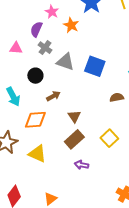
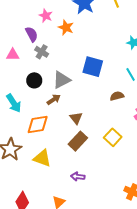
purple semicircle: (36, 29) -> (32, 34), turned 133
gray triangle: (65, 62) -> (62, 80), moved, turned -42
purple arrow: (82, 165) -> (78, 177), moved

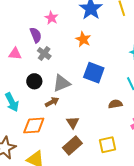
orange star: (66, 27) -> (83, 39), moved
yellow square: (113, 137) -> (108, 145), turned 30

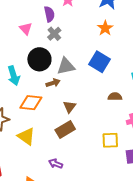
orange star: (83, 39) -> (105, 28), moved
pink triangle: (15, 54) -> (26, 29), turned 32
black circle: (34, 81) -> (39, 59), size x1.5
yellow square: (108, 145) -> (110, 140), moved

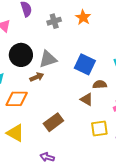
gray cross: (54, 34) -> (54, 21), moved, turned 32
blue square: (100, 62) -> (85, 64), moved
brown triangle: (70, 107) -> (87, 99), moved, turned -32

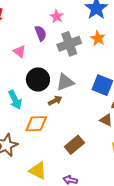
gray cross: (54, 21) -> (69, 44), size x1.6
yellow triangle: (15, 133) -> (38, 171), moved

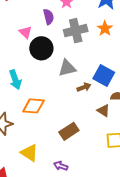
black circle: (38, 79) -> (41, 48), moved
brown arrow: (55, 101) -> (84, 87), moved

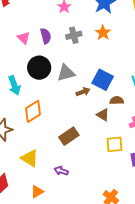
purple semicircle: (49, 17) -> (46, 36), moved
gray cross: (76, 31) -> (74, 35), size x0.7
black circle: (41, 48) -> (39, 68), moved
orange diamond: (34, 106) -> (33, 111), turned -35

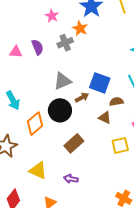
orange star: (103, 33) -> (80, 28), moved
pink triangle: (24, 38) -> (16, 52), turned -32
black circle: (39, 68) -> (60, 110), moved

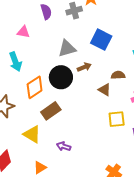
pink triangle: (16, 52) -> (23, 32), moved
blue square: (100, 83) -> (101, 40), moved
brown rectangle: (74, 143) -> (51, 111), moved

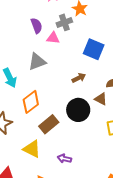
pink triangle: (23, 32) -> (53, 38), moved
gray triangle: (67, 48) -> (37, 62), moved
black circle: (61, 77) -> (78, 110), moved

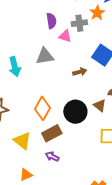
brown arrow: (79, 78) -> (80, 72), moved
orange diamond: (31, 102) -> (43, 108), moved, turned -35
brown rectangle: (49, 124) -> (52, 133), moved

